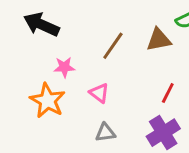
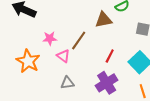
brown line: (113, 46) -> (79, 40), moved
pink star: (64, 67) -> (50, 38), moved

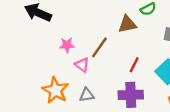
orange star: (28, 61) -> (55, 90), moved
purple cross: (107, 83) -> (131, 95), turned 30

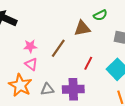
pink triangle: (82, 65) -> (31, 64), moved
purple cross: (131, 95) -> (73, 89), moved

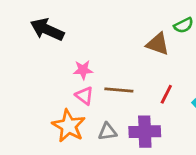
brown triangle: (82, 28) -> (158, 44), turned 30
brown line: (58, 48) -> (119, 90), moved, turned 60

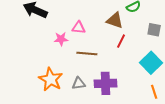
red line: (166, 94) -> (121, 41), moved
pink triangle: (84, 96) -> (79, 28), moved, turned -32

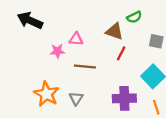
gray triangle: (79, 83) -> (76, 98), turned -48
purple cross: (106, 83) -> (124, 98), moved

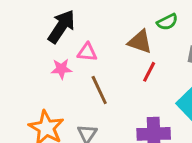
black arrow: (30, 20) -> (61, 26), moved, turned 100
brown line: (85, 67) -> (99, 90), turned 60

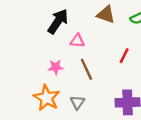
brown triangle: (140, 42) -> (106, 15), moved
pink star: (61, 69) -> (56, 67), moved

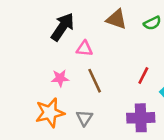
red line: (124, 56) -> (143, 76), moved
orange star: (47, 98) -> (50, 113), turned 30

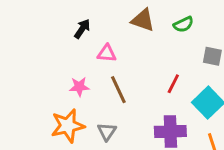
black arrow: (63, 27) -> (82, 29), size x0.6

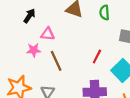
green semicircle: (183, 24) -> (104, 13), turned 112
pink star: (79, 87) -> (34, 50), moved

